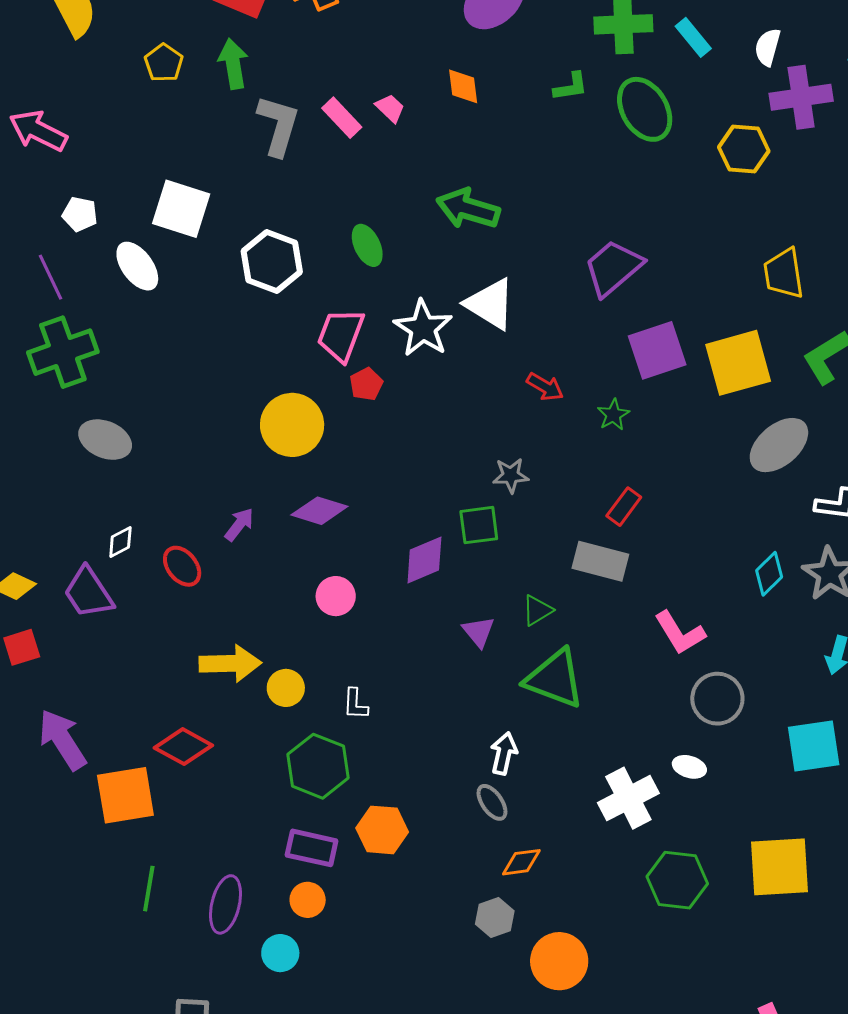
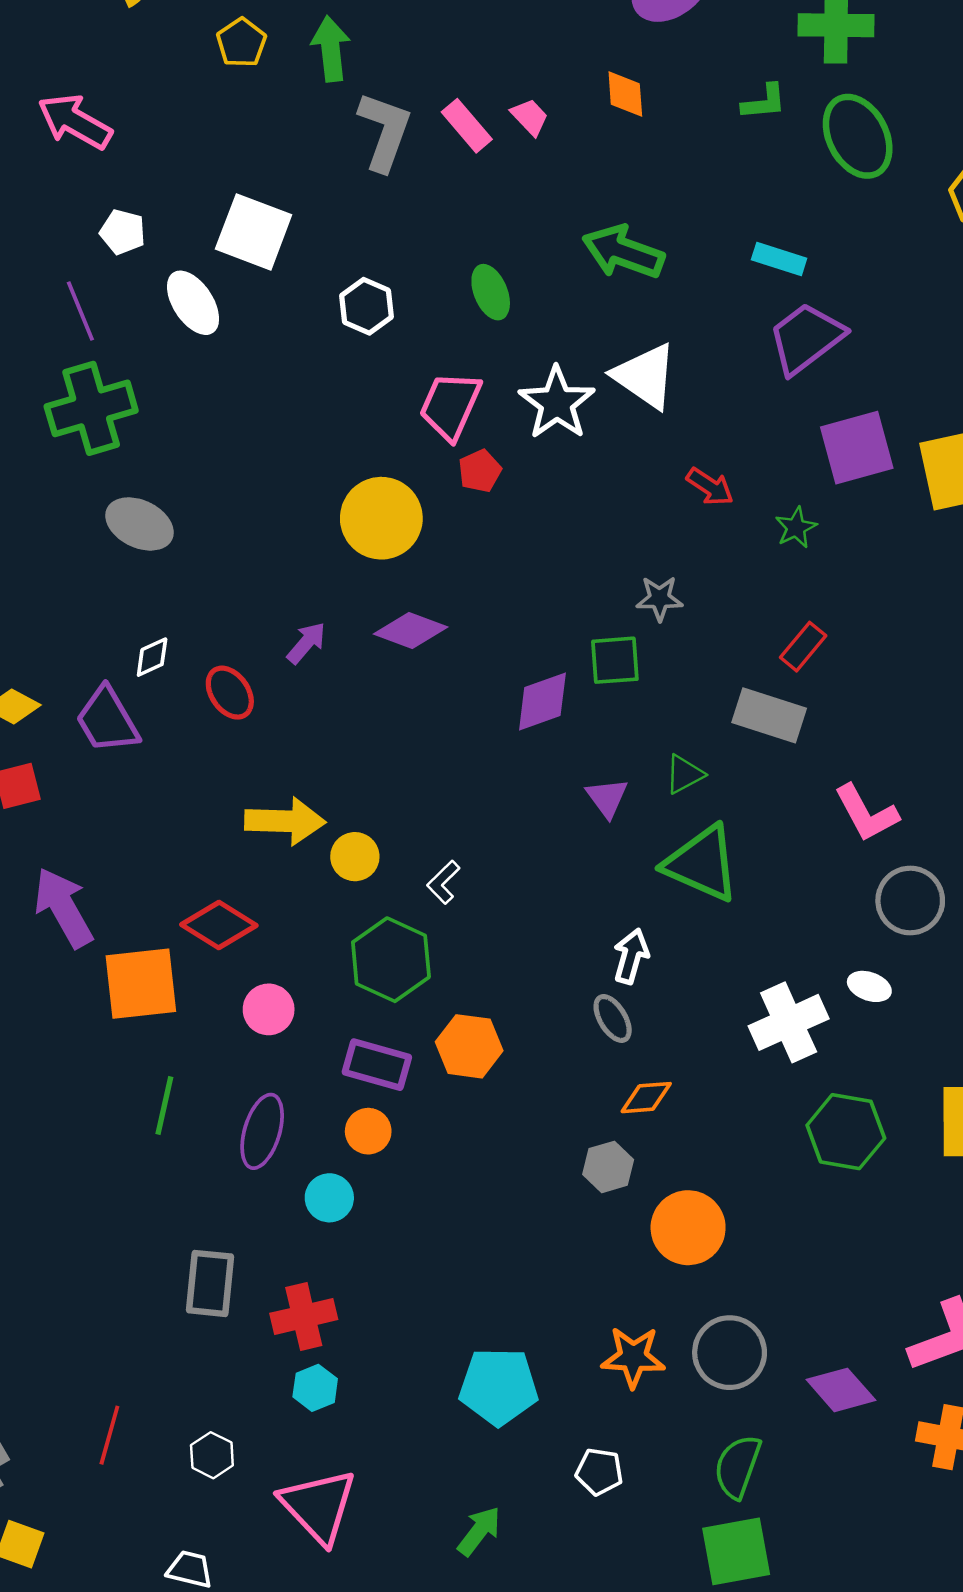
cyan rectangle: (693, 37) -> (779, 259), moved, turned -36
white hexagon: (272, 261) -> (367, 306), size x0.7
pink circle: (336, 596) -> (269, 1009), moved
white L-shape: (355, 704) -> (443, 882), turned 40

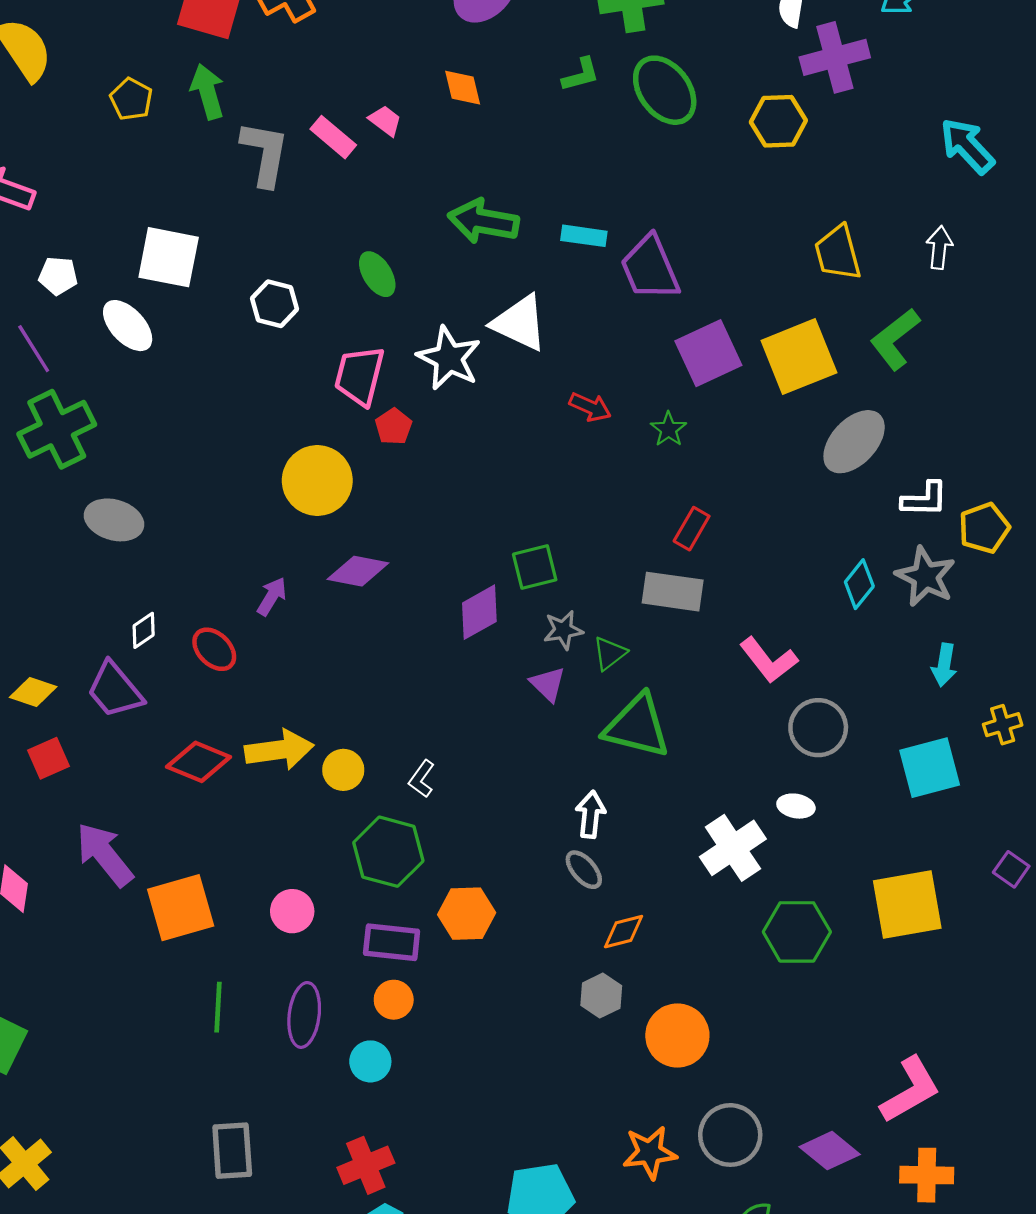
cyan rectangle: (779, 259) -> (584, 236), moved
purple trapezoid: (806, 338) -> (650, 268), turned -66
gray star: (659, 598) -> (563, 630), moved
red diamond: (219, 925) -> (199, 762), moved
gray rectangle: (210, 1283) -> (232, 1151), moved

